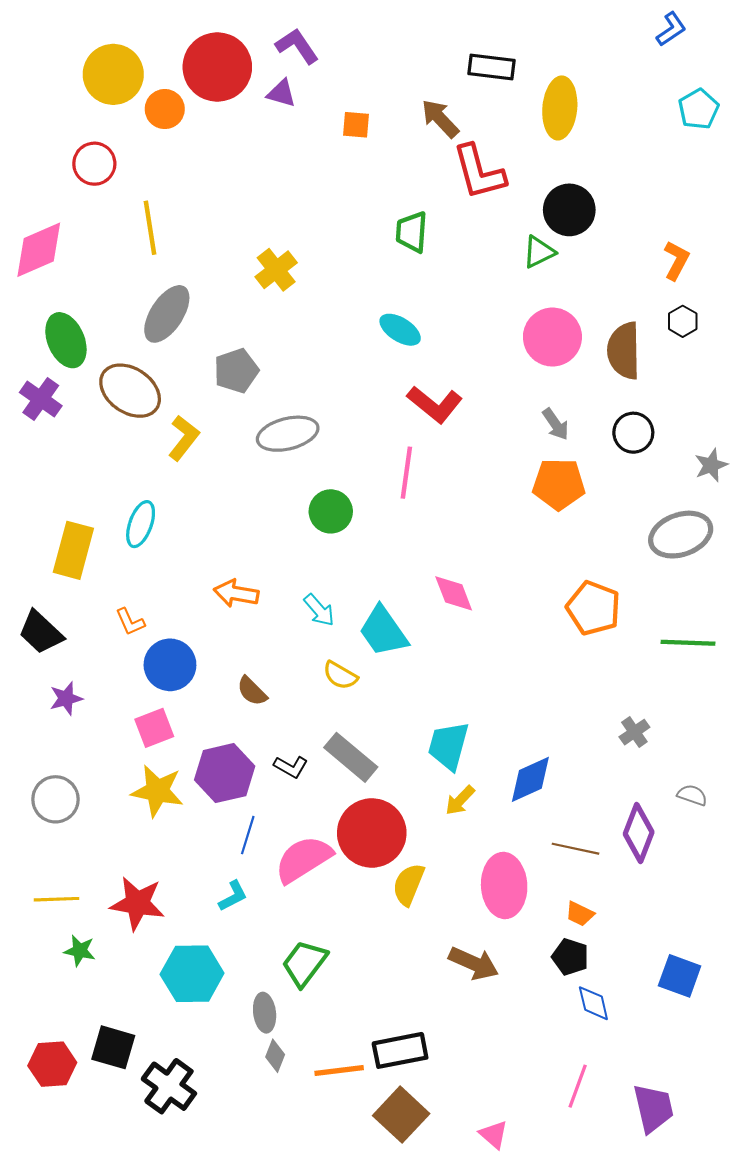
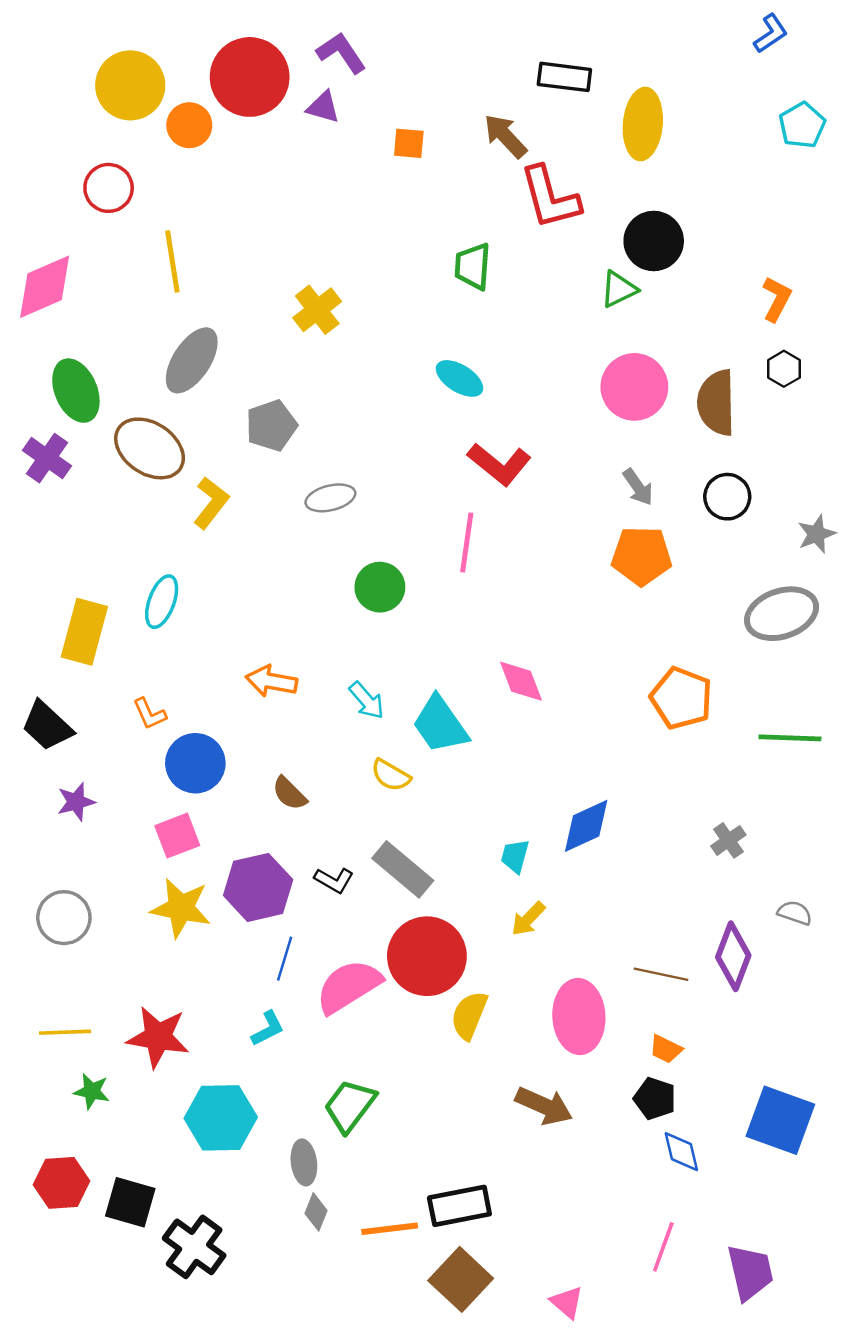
gray ellipse: (288, 434) -> (330, 498), size x0.7
cyan trapezoid: (448, 746) -> (515, 856), size x0.6
blue diamond: (530, 779) -> (586, 826), moved
blue square: (680, 976) -> (780, 1120), size x1.4
red hexagon: (52, 1064) -> (61, 1183), moved

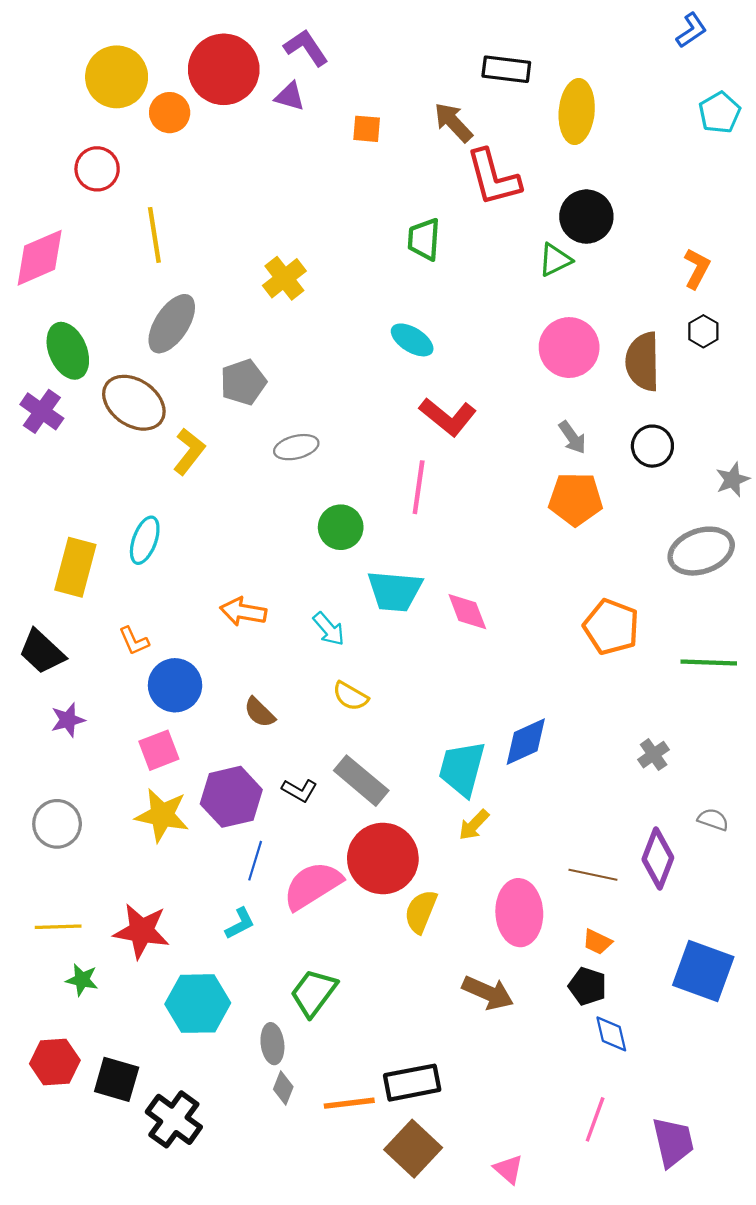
cyan trapezoid: (440, 725) -> (395, 591), moved, turned -50
cyan trapezoid: (515, 856) -> (462, 769), size x1.8
blue square: (780, 1120) -> (703, 971), moved

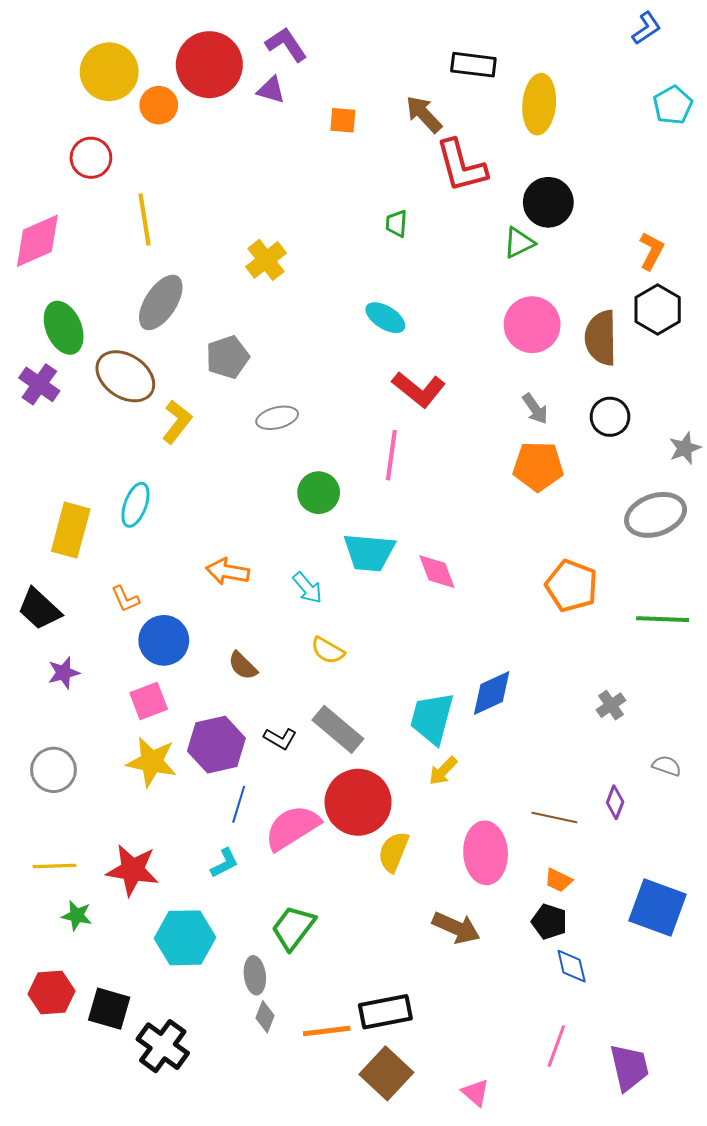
green trapezoid: (424, 239) -> (397, 224), size x0.7
black hexagon: (703, 331) -> (658, 310), size x1.6
purple diamond: (658, 859) -> (615, 802), size x0.6

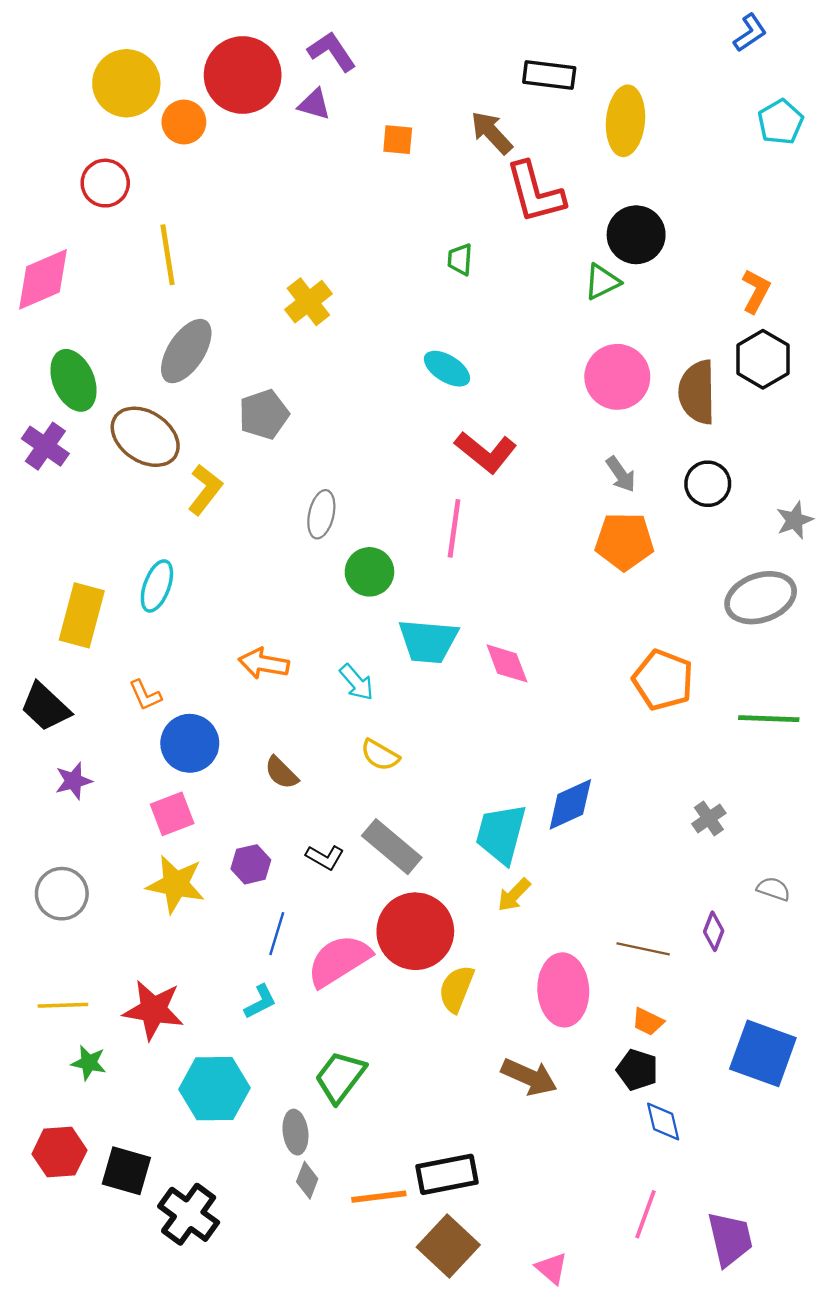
gray ellipse: (277, 418) -> (321, 514), moved, turned -63
purple hexagon: (216, 745) -> (251, 864), size x0.6

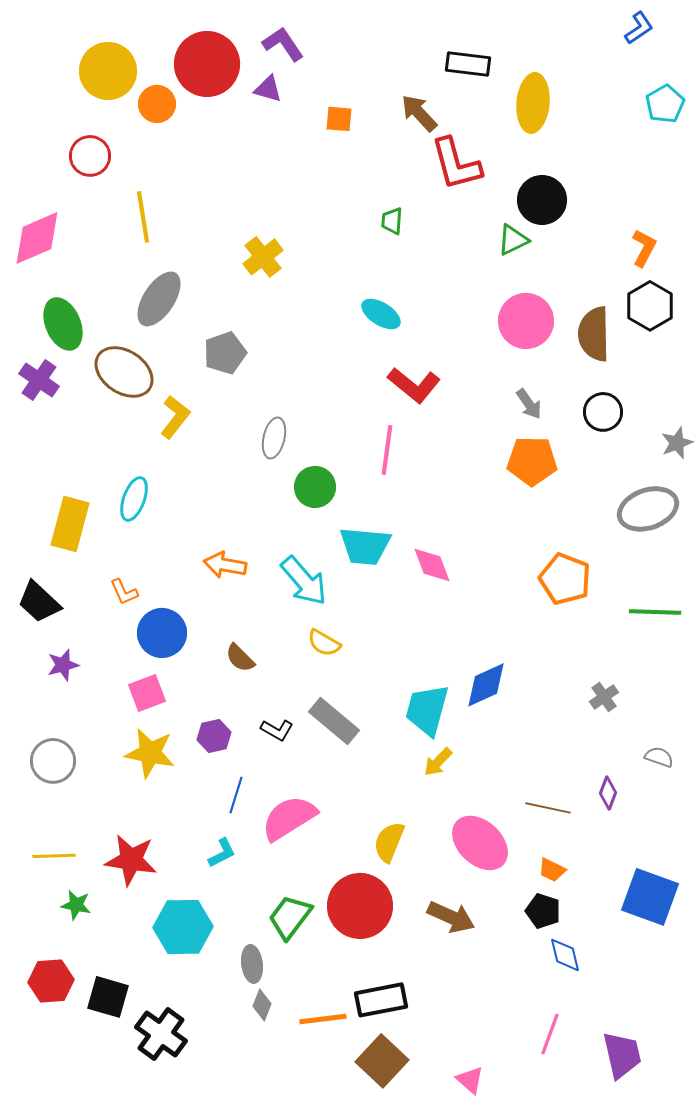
cyan arrow: (357, 682) -> (304, 581), size x1.6
red circle: (415, 931) -> (360, 906), moved
pink ellipse: (563, 990) -> (480, 843), turned -44

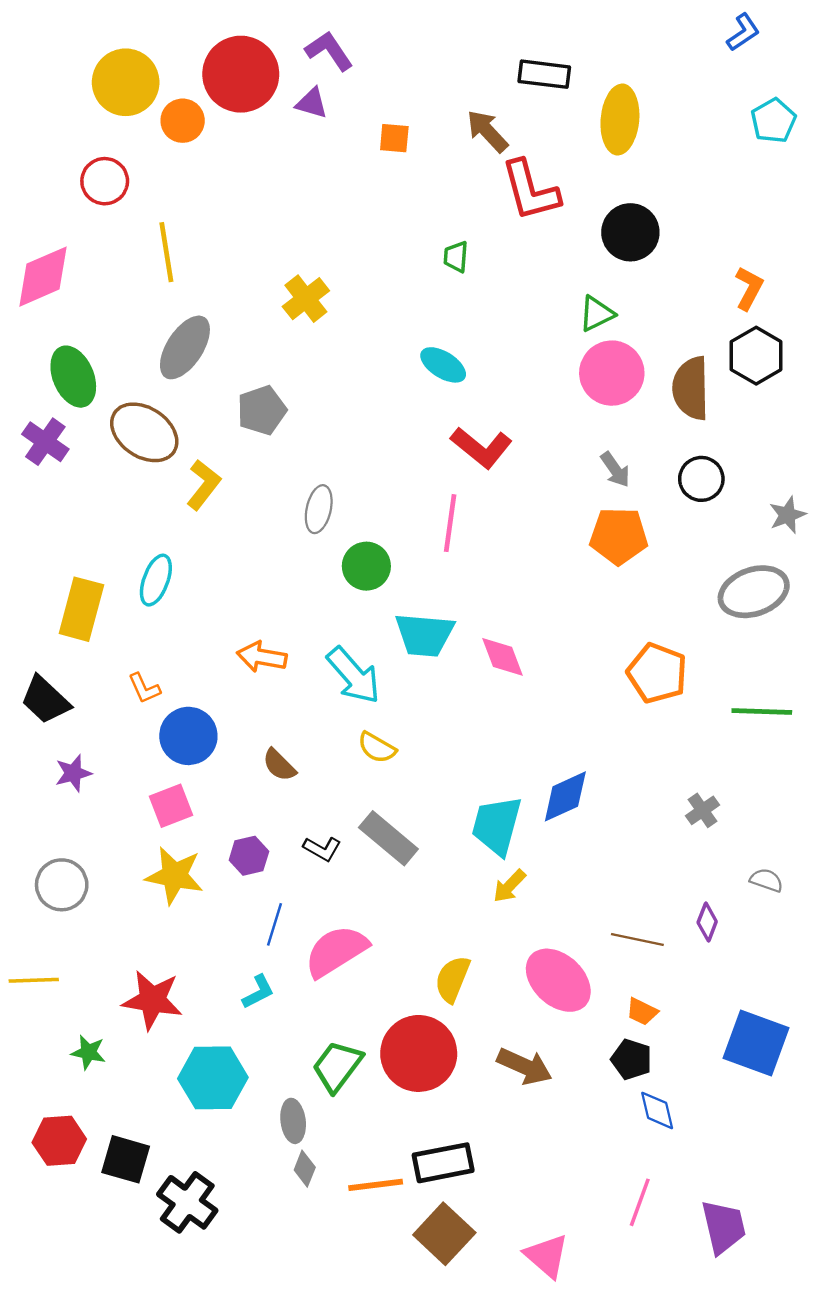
green triangle: (513, 240) -> (597, 314), moved
yellow line: (54, 856) -> (34, 980), moved
pink triangle: (470, 1080) -> (547, 1256), size x1.4

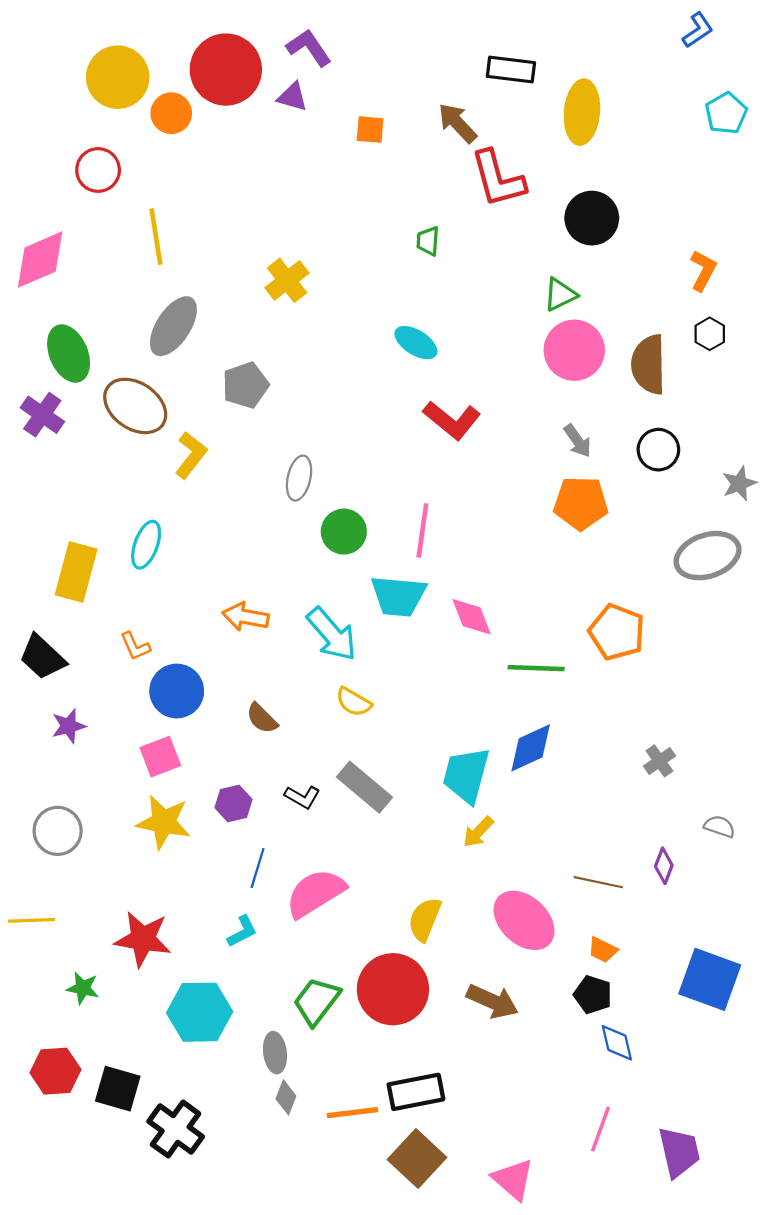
black hexagon: (756, 356) -> (710, 334), size x0.6
pink line: (450, 523) -> (422, 530), moved
green line: (762, 712) -> (536, 668), moved

